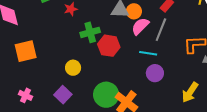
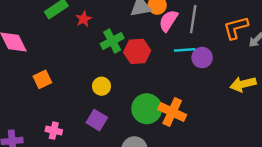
orange square: (26, 51) -> (42, 79), size x0.7
purple circle: (155, 73) -> (202, 58), moved
yellow arrow: (190, 92) -> (243, 84), turned 55

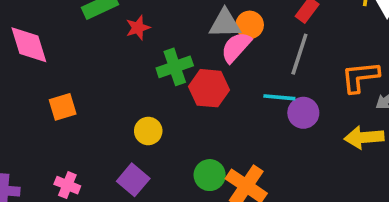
pink semicircle: (168, 21) -> (236, 47), moved
yellow arrow: (243, 84) -> (364, 137), moved
green circle: (147, 109) -> (210, 175), size x0.7

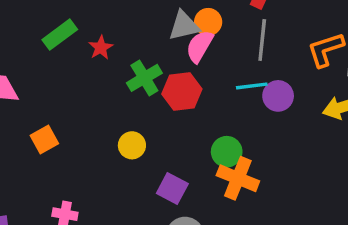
green circle: (210, 175) -> (227, 152), moved
purple square: (133, 180) -> (172, 189), moved

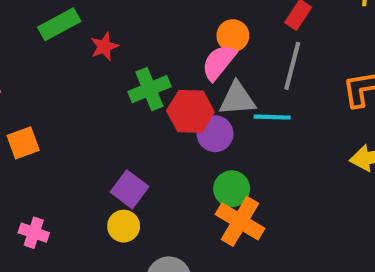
gray triangle: (184, 26) -> (237, 99), moved
purple circle: (278, 96) -> (215, 134), moved
yellow circle: (132, 145) -> (124, 226), moved
purple square: (172, 189) -> (130, 189), moved

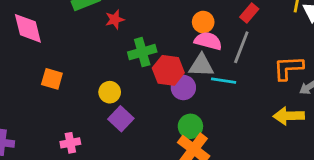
pink semicircle: (219, 62) -> (208, 41), moved, turned 60
orange square: (23, 143) -> (52, 79), turned 30
yellow circle: (124, 226) -> (110, 92), moved
pink cross: (34, 233) -> (70, 143), moved, turned -36

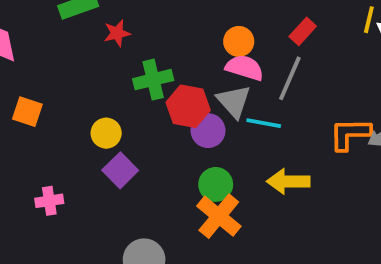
gray triangle: (201, 66) -> (234, 101), turned 44
orange L-shape: (288, 68) -> (350, 134), moved
yellow arrow: (289, 116) -> (288, 181), moved

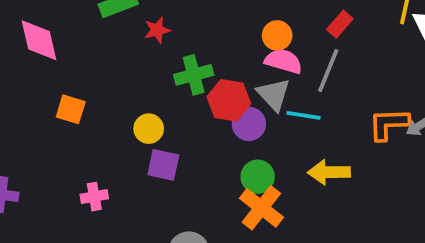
purple square: (120, 170) -> (163, 165), turned -32

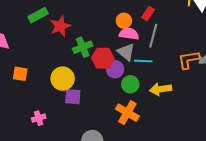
red rectangle: (340, 24) -> (148, 14), moved
red star: (157, 30) -> (60, 26), size x1.5
yellow circle: (149, 129) -> (63, 79), size x1.5
green circle: (258, 177) -> (130, 84), moved

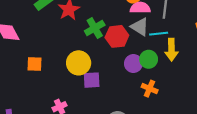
purple circle: (115, 69) -> (133, 64), moved
yellow arrow: (161, 89) -> (171, 50), moved, turned -75
orange cross: (127, 113) -> (150, 89), size x0.7

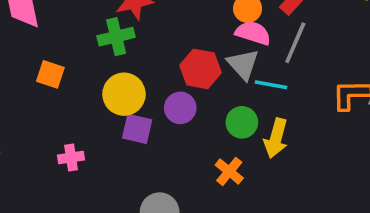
green cross: (95, 28) -> (116, 37), moved
yellow arrow: (171, 50) -> (276, 138), moved
purple circle: (133, 64) -> (180, 108), moved

